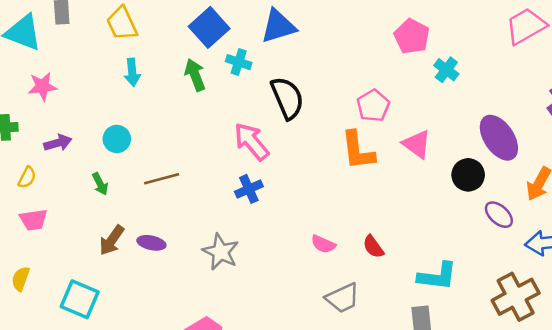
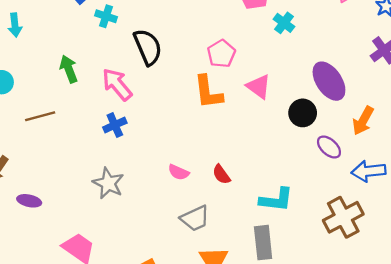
green arrow: (195, 75) -> (69, 69), moved
purple ellipse: (151, 243) -> (29, 201), moved
gray star: (221, 252) -> (108, 183), moved

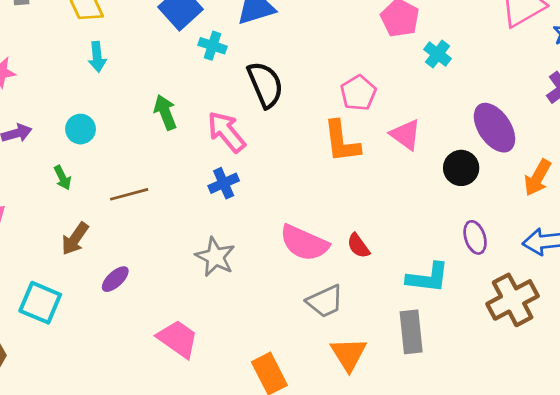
brown line: (40, 116) -> (129, 194), moved
purple ellipse: (329, 147) -> (475, 237), moved, turned 30
pink semicircle: (179, 172) -> (304, 243), size x1.8
purple ellipse: (29, 201) -> (115, 279), turned -55

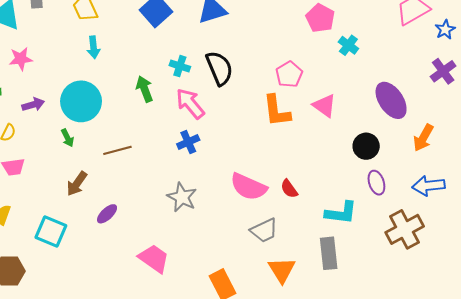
cyan cross: (212, 46) -> (180, 66), moved
cyan circle: (80, 129) -> (81, 101), size x1.8
black circle: (461, 168) -> (366, 146), moved

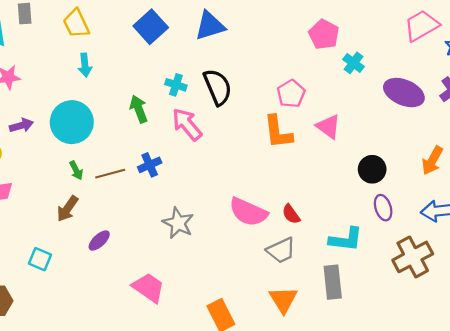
purple ellipse: (391, 100) -> (404, 93), moved, turned -33
green arrow: (67, 138) -> (76, 170), moved
blue cross: (188, 142) -> (150, 165), moved
gray trapezoid: (264, 230) -> (281, 250), moved
cyan square: (51, 231) -> (40, 259), size x0.7

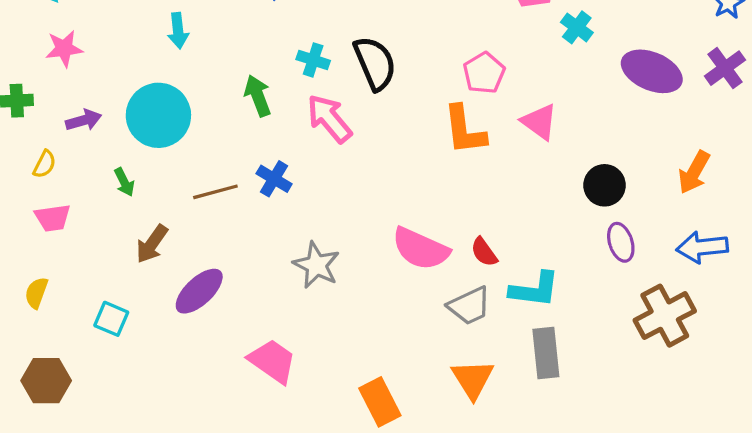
blue cross: (150, 165) -> (274, 179), turned -35
green arrow: (76, 170) -> (124, 182), moved
cyan L-shape: (346, 239) -> (535, 289), moved
purple ellipse: (99, 241) -> (199, 291), size x1.5

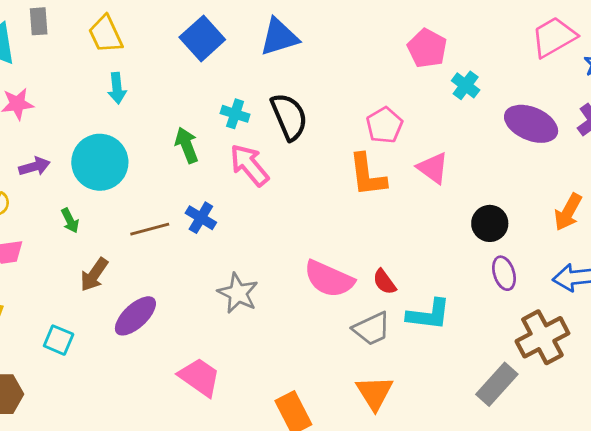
gray rectangle: (546, 353) -> (497, 384), moved, turned 48

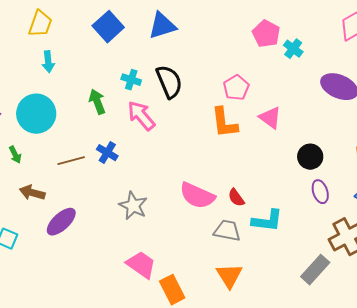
yellow trapezoid: (106, 34) -> (40, 24), turned -136
cyan cross: (466, 85) -> (293, 49), moved
brown arrow: (94, 275) -> (32, 193), turned 70
gray trapezoid: (372, 329) -> (227, 231), turned -144
pink trapezoid: (199, 377) -> (141, 265), moved

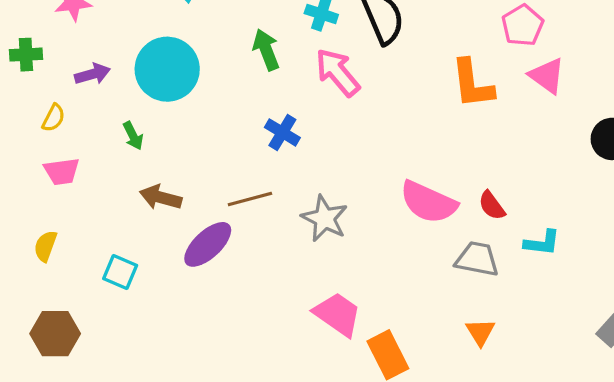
pink pentagon: (236, 88) -> (523, 25), moved
brown line: (71, 161) -> (250, 199), moved
cyan L-shape: (267, 221) -> (542, 243), size x0.7
orange triangle: (229, 276) -> (480, 332), size x0.7

